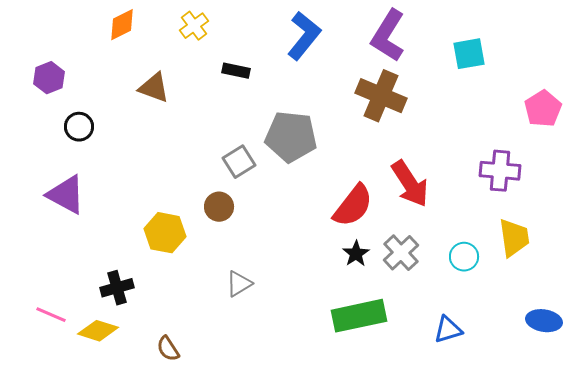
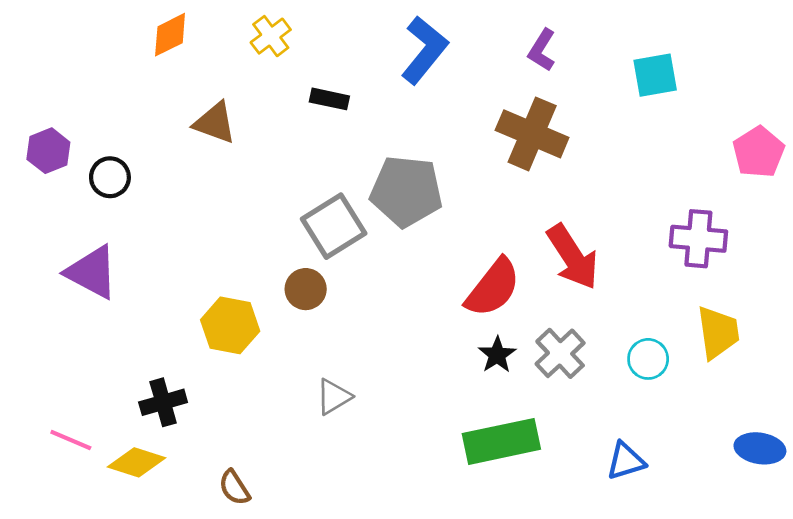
purple L-shape: (388, 36) -> (542, 50), size x0.6
purple hexagon: (49, 78) -> (48, 151), moved
gray square: (239, 162) -> (334, 226), size x1.4

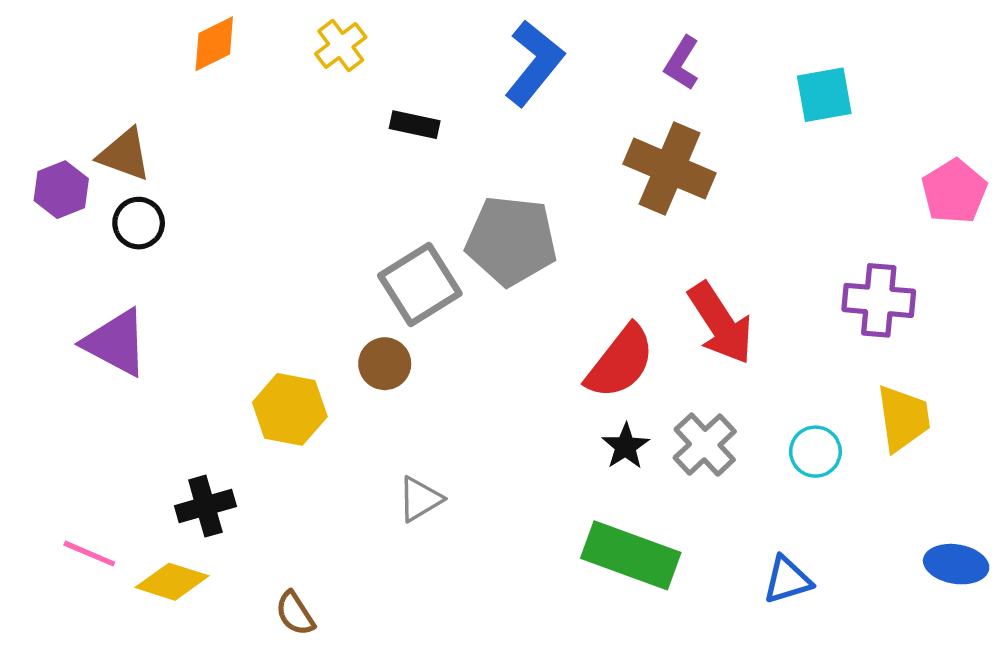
brown triangle: (215, 123) -> (125, 154), moved
green rectangle: (501, 441) -> (631, 555), turned 32

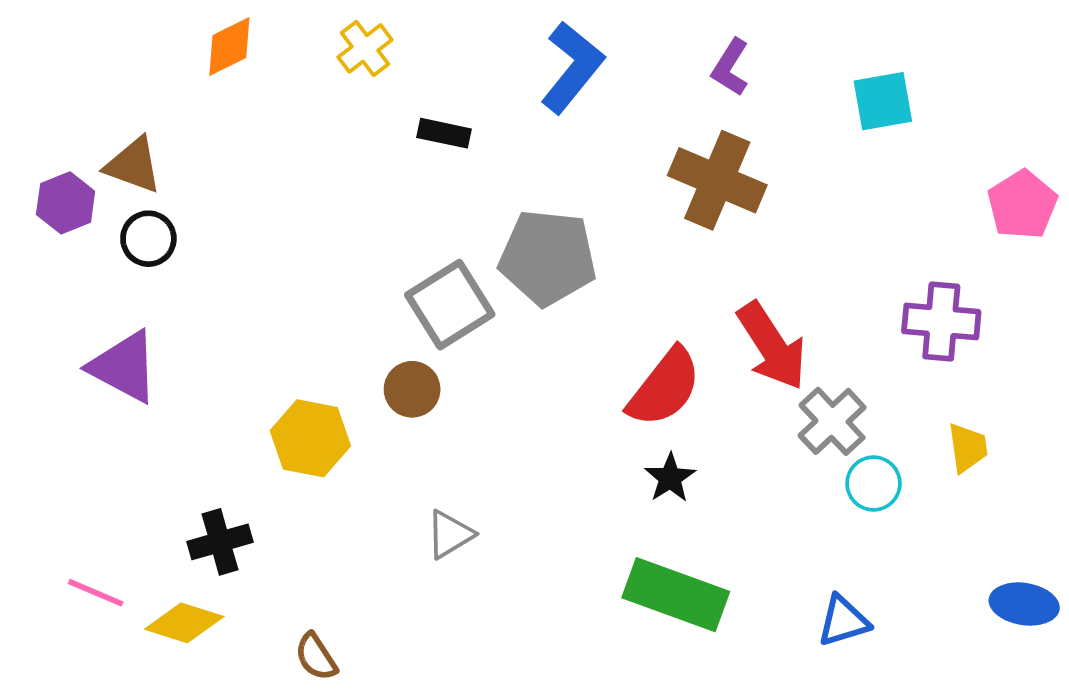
yellow trapezoid: (903, 418) -> (968, 448), size x0.7
gray cross: (705, 445) -> (832, 421), moved

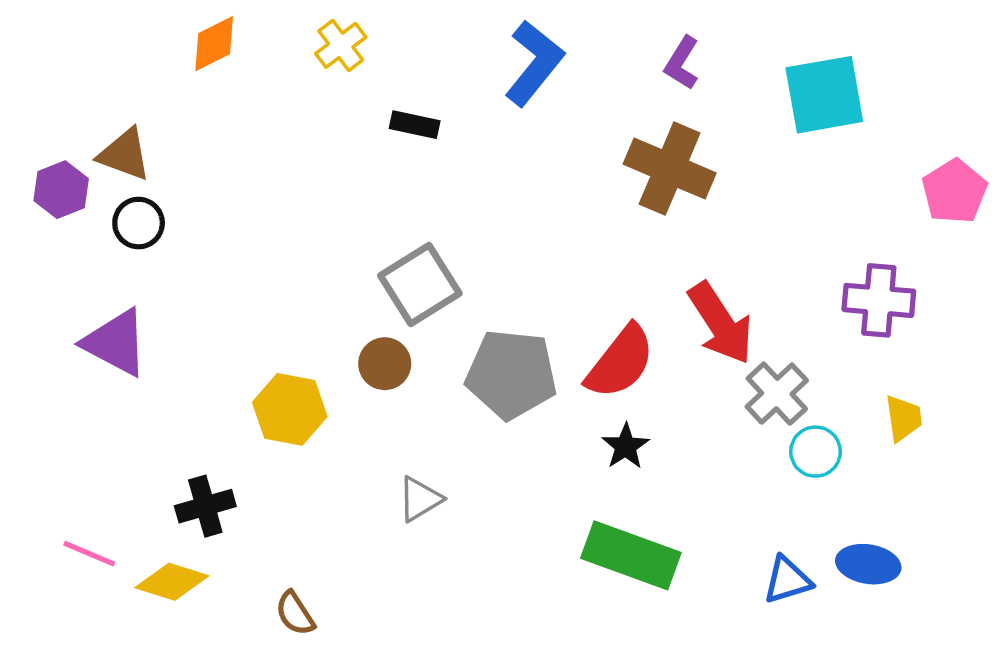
cyan square: (883, 101) -> (824, 95), size x1.4
gray pentagon: (548, 258) -> (511, 374), moved
blue ellipse: (1024, 604) -> (868, 564), moved

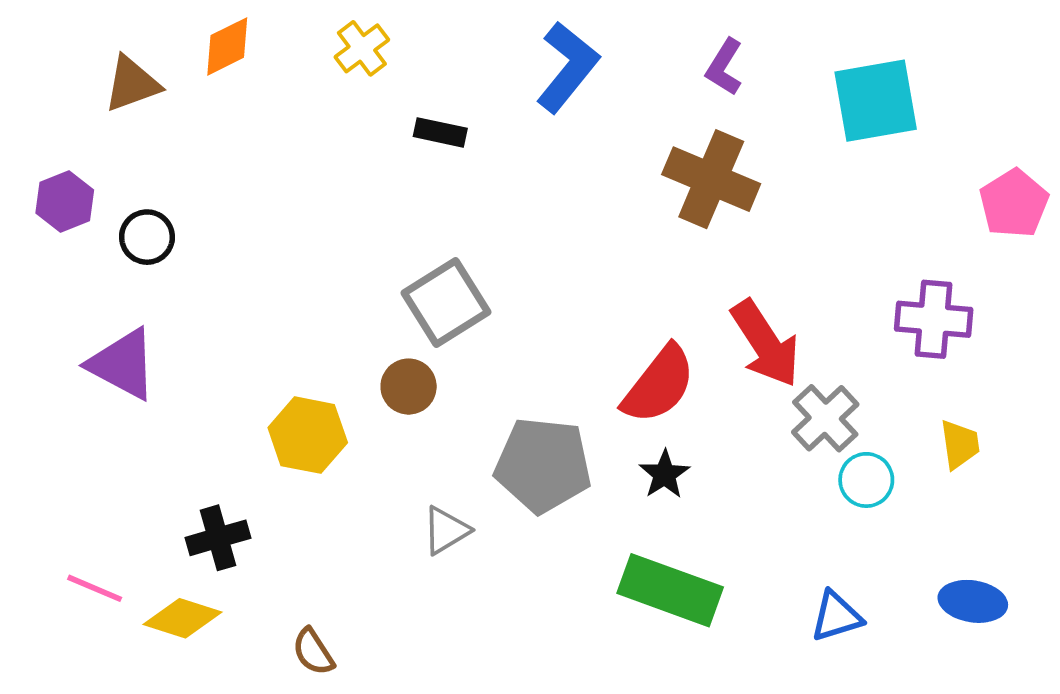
brown triangle: (124, 154) -> (132, 84), moved, turned -40
gray pentagon: (511, 374) -> (543, 465), moved
blue ellipse: (868, 564) -> (973, 601), moved

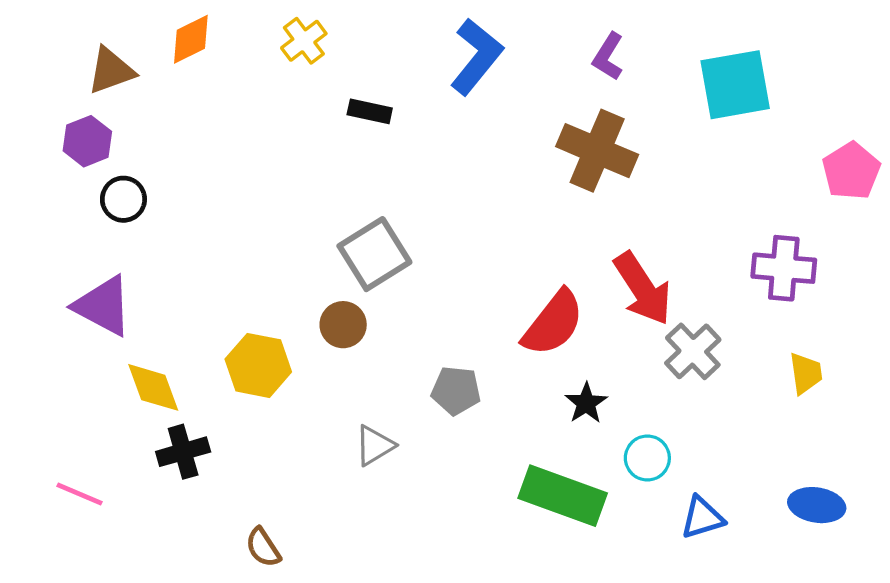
purple hexagon: (65, 202) -> (87, 141), moved
gray pentagon: (543, 465) -> (456, 391), size x0.6
black star: (665, 474) -> (586, 403), moved
cyan circle: (866, 480) -> (647, 458), moved
yellow diamond: (182, 618) -> (153, 387), moved, turned 52

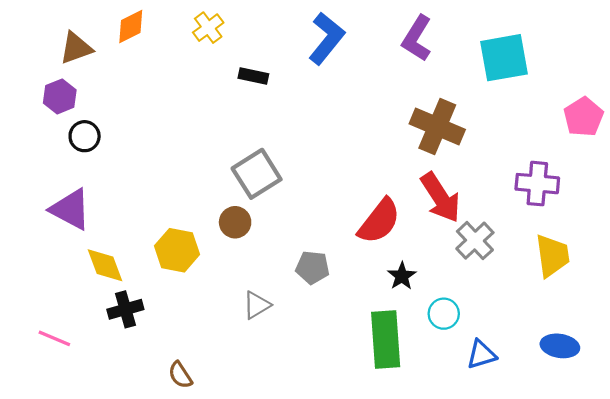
purple L-shape: (608, 56) -> (417, 38), size x1.4
brown cross: (597, 151) -> (437, 127), moved
yellow trapezoid: (806, 373) -> (552, 256), size x1.5
green rectangle: (563, 496) -> (386, 339), turned 66

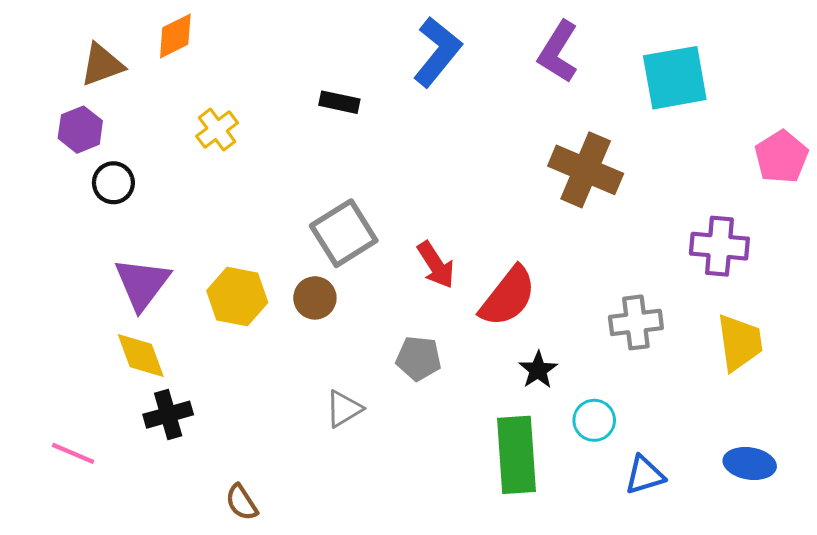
yellow cross: (208, 28) -> (217, 130), moved
red arrow: (441, 198) -> (436, 265), moved, size x0.7
purple triangle: (71, 209) -> (142, 284), moved, turned 39
gray cross: (475, 241) -> (636, 322), turned 36
yellow hexagon: (177, 250) -> (237, 297), moved

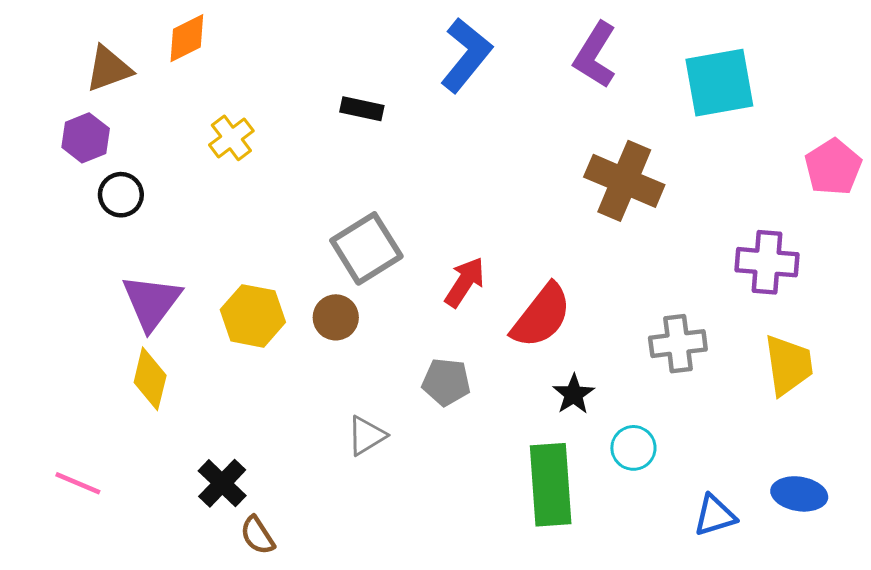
red arrow: (436, 265) -> (465, 282), turned -114
yellow diamond: (141, 356) -> (150, 379), turned 34
black cross: (168, 415) -> (222, 483), moved, turned -30
blue triangle: (645, 475) -> (715, 515), moved

